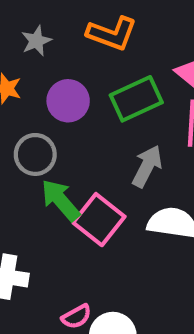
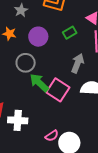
green rectangle: (136, 99) -> (70, 33), size x0.6

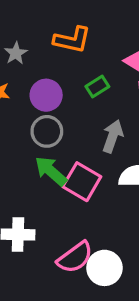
gray circle: (26, 63) -> (47, 131), moved
pink semicircle: (52, 136) -> (75, 257), size x1.6

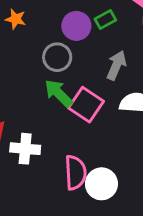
purple circle: (46, 95) -> (76, 26), moved
pink semicircle: (75, 257) -> (76, 173), turned -60

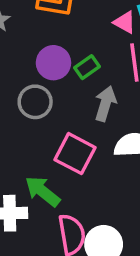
green rectangle: (105, 19) -> (87, 67), moved
green arrow: (58, 93) -> (43, 191), moved

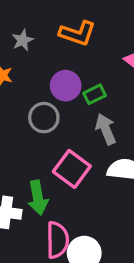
gray arrow: (105, 104) -> (106, 129), turned -48
green arrow: (43, 191) -> (38, 198), turned -148

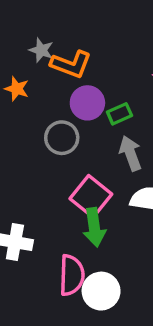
orange L-shape: (77, 33) -> (71, 64), moved
gray star: (23, 40) -> (41, 50), turned -30
green arrow: (38, 198) -> (94, 227), moved

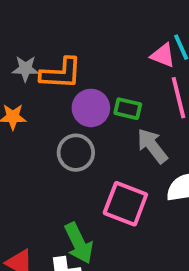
green rectangle: (119, 114) -> (128, 109), turned 55
green arrow: (94, 227) -> (79, 243), moved

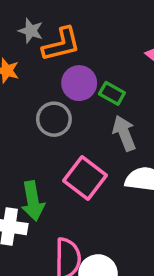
orange L-shape: (61, 73) -> (61, 44), turned -33

